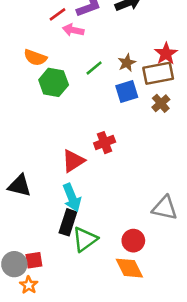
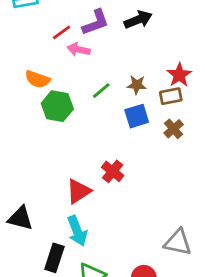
brown star: (127, 63) -> (137, 85), turned 30
brown rectangle: (158, 73) -> (171, 96), size x0.7
red cross: (105, 143) -> (113, 171), turned -30
black rectangle: (68, 222) -> (54, 258), moved

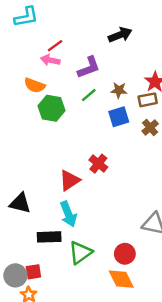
purple L-shape: (96, 22) -> (89, 67), moved
pink arrow: (79, 49) -> (50, 60), moved
black rectangle: (54, 258) -> (49, 237), turned 70

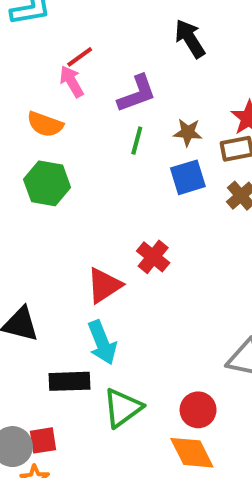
black arrow: (120, 35) -> (190, 39), turned -100
pink arrow: (50, 60) -> (72, 81), turned 48
green line: (89, 95) -> (137, 141), turned -35
green hexagon: (51, 108) -> (47, 183), moved

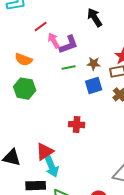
pink arrow: (72, 81) -> (54, 41), moved
green line: (137, 141) -> (69, 68), turned 64
red cross: (153, 257) -> (77, 125), turned -35
red triangle: (104, 285) -> (45, 152), moved

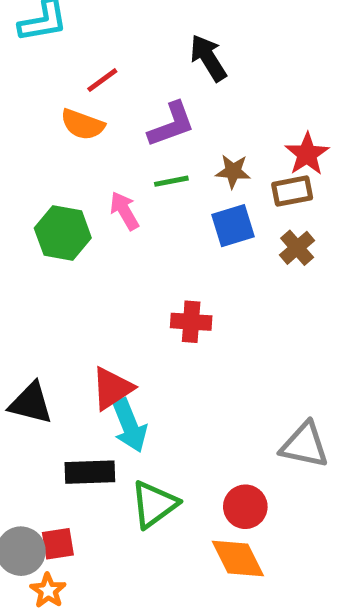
black arrow: (95, 18) -> (208, 58), moved
pink arrow: (54, 41) -> (124, 211), moved
orange semicircle: (24, 60) -> (83, 124), moved

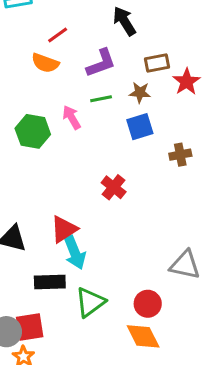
brown rectangle: (292, 191) -> (157, 63), moved
brown cross: (297, 248) -> (180, 155), moved, turned 30
red cross: (191, 322) -> (114, 187), turned 35
red square: (58, 544) -> (30, 327), size x1.4

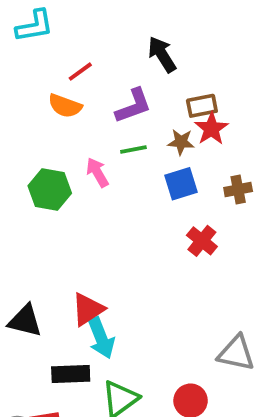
red star: (187, 82) -> (211, 129), moved
brown cross: (180, 155) -> (238, 189), moved
red cross: (114, 187) -> (202, 241), moved

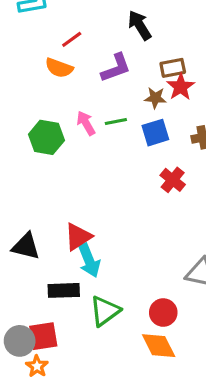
green line: (133, 150) -> (116, 122), moved

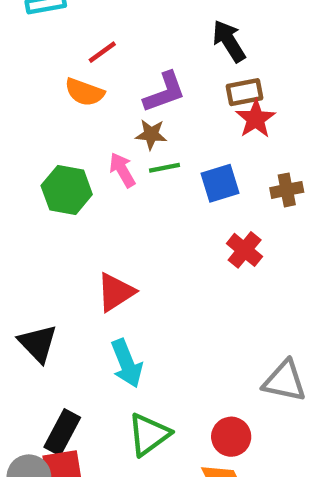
black arrow: (140, 25) -> (229, 41), moved
brown star: (155, 98) -> (151, 134), moved
red triangle: (78, 237) -> (116, 292), moved
black triangle: (26, 246) -> (38, 343), turned 32
black rectangle: (64, 290) -> (62, 432), moved, turned -60

